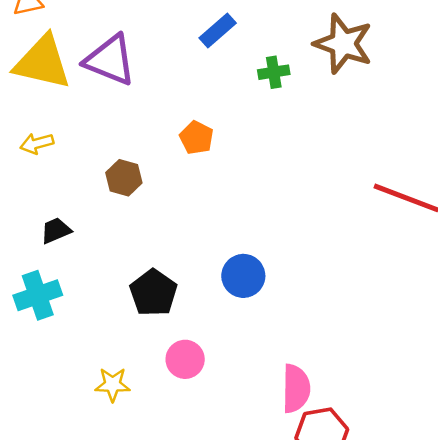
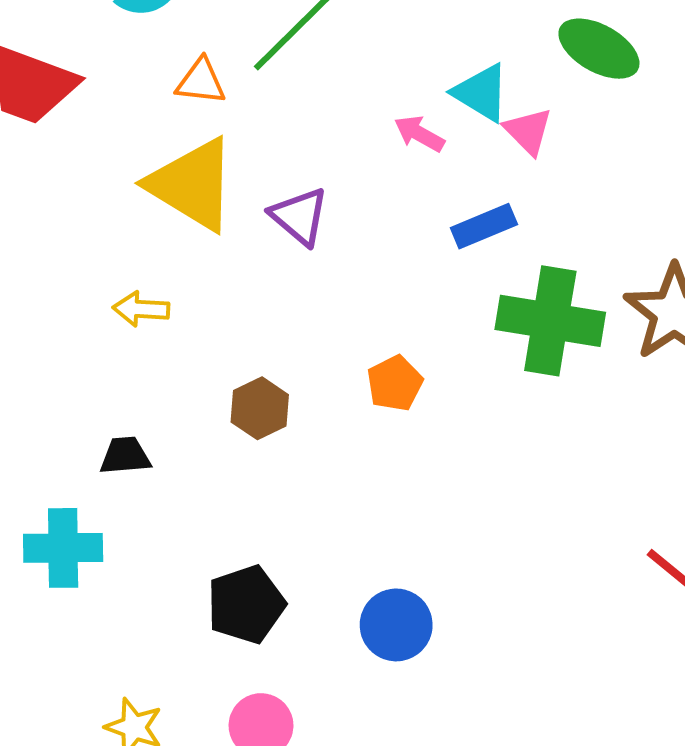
purple triangle: (110, 60) -> (299, 216), size x0.7
green cross: (274, 72) -> (550, 321), size x2.0

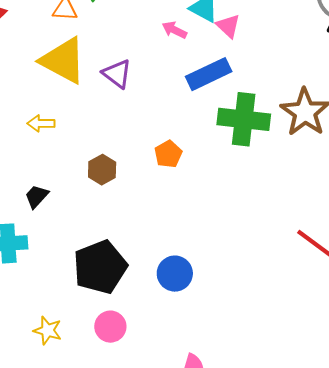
blue rectangle: (484, 226) -> (209, 74), size x1.4
black trapezoid: (125, 456) -> (37, 196), turned -40
black pentagon: (246, 604) -> (100, 267), size x1.4

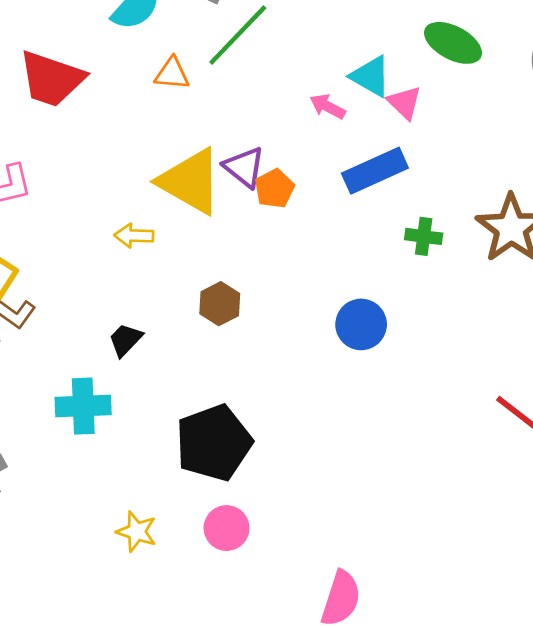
yellow triangle: (63, 61) -> (190, 181), moved
green cross: (244, 119) -> (424, 236), size x0.5
orange pentagon: (168, 154) -> (274, 189), moved
blue circle: (175, 274) -> (361, 324), moved

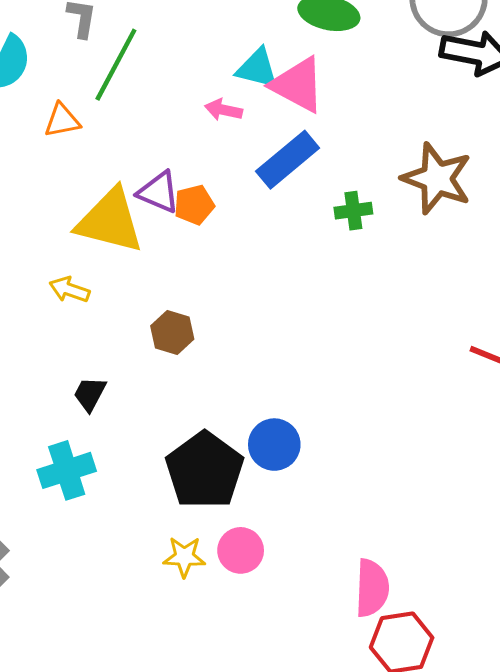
pink triangle: (404, 103) -> (298, 85), size x1.6
orange pentagon: (274, 189) -> (194, 205), turned 30
yellow arrow: (134, 236) -> (69, 290), turned 33
blue circle: (361, 324) -> (274, 445), moved
yellow star: (137, 532) -> (184, 557), moved

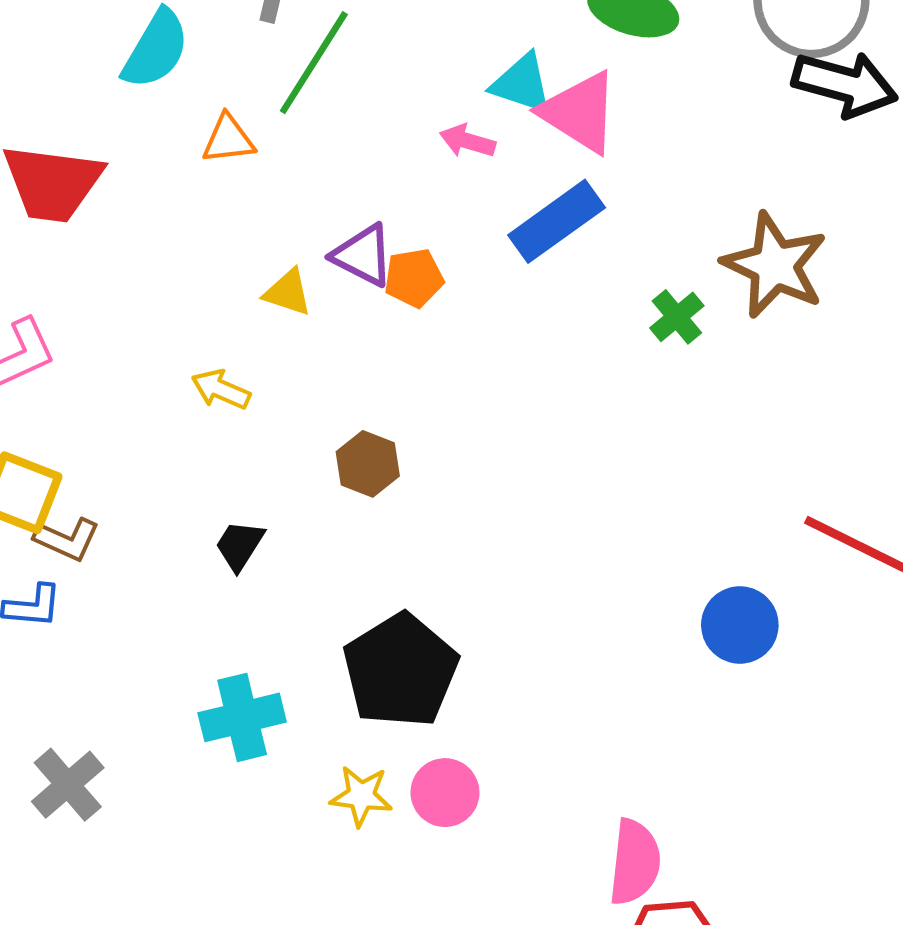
green cross: (353, 211) -> (677, 317), moved, turned -36
yellow triangle: (110, 221) -> (288, 293), size x0.5
blue circle: (274, 445) -> (740, 625), moved
cyan cross: (67, 470) -> (242, 717), moved

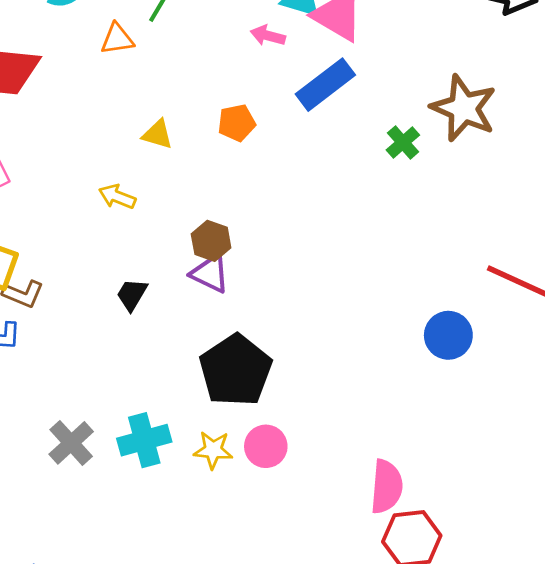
purple triangle: (363, 255) -> (210, 274), moved
cyan cross: (242, 717) -> (144, 440), moved
gray cross: (68, 785) -> (71, 443), moved

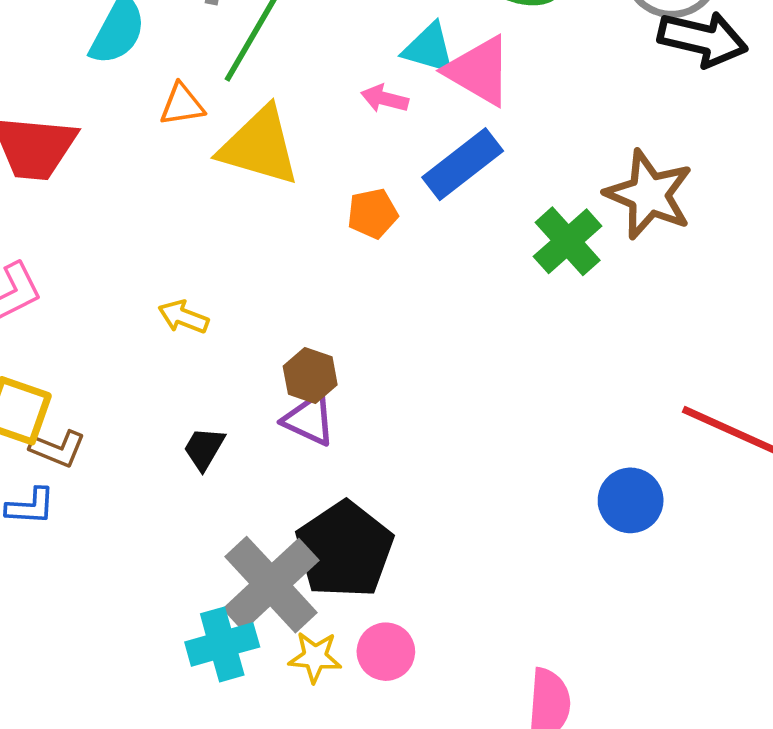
orange pentagon: (237, 123) -> (372, 213), moved
yellow triangle: (157, 134) -> (259, 146), moved, size x2.0
green cross: (403, 142) -> (568, 241), size x1.5
gray cross: (71, 443) -> (271, 585), moved, size x1.6

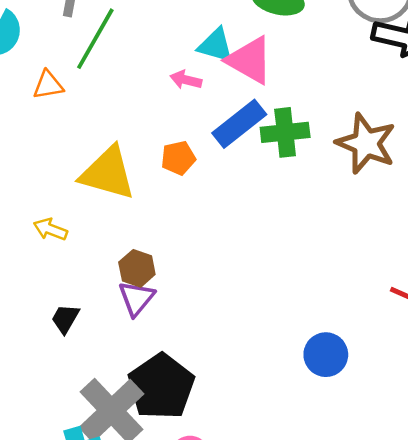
yellow triangle: (259, 146) -> (108, 173), moved
green cross: (568, 241) -> (285, 132), moved, turned 36
purple triangle: (309, 420) -> (136, 298), turned 45
blue circle: (631, 500) -> (326, 355), moved

